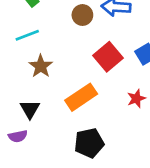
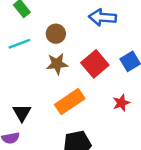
brown circle: (82, 15) -> (56, 34), moved
brown star: (41, 66) -> (57, 64), moved, turned 30

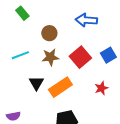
cyan line: (19, 44) -> (20, 55), moved
black triangle: (22, 113) -> (36, 83), moved

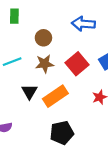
green rectangle: (22, 13) -> (14, 16), turned 40

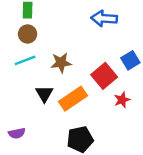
brown circle: (43, 38) -> (28, 34), moved
red square: (77, 64) -> (104, 76), moved

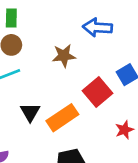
brown star: (61, 63) -> (64, 56), moved
red star: (122, 100) -> (124, 130), moved

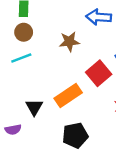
black triangle: (30, 112) -> (34, 107), moved

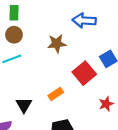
orange rectangle: (68, 96) -> (56, 94), size x0.6

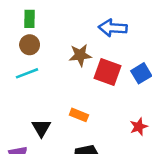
red square: (84, 73) -> (108, 72), moved, turned -30
orange rectangle: (56, 94) -> (79, 115), turned 56

